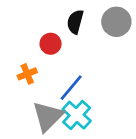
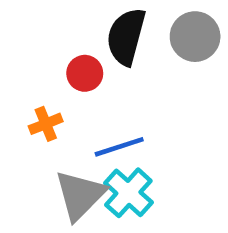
black semicircle: (75, 22) -> (126, 37), size x1.4
blue line: (71, 88) -> (119, 147), turned 32

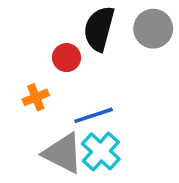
gray triangle: (80, 195) -> (63, 153), turned -48

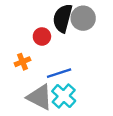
gray circle: (153, 29) -> (83, 18), moved

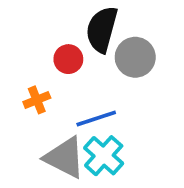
gray circle: (83, 18) -> (135, 57), moved

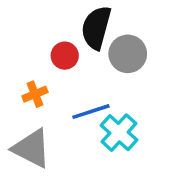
cyan cross: (104, 156) -> (119, 133), moved
gray triangle: (65, 158) -> (31, 148), moved

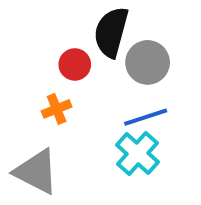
orange cross: (35, 94) -> (57, 109), moved
blue line: (91, 112) -> (146, 117), moved

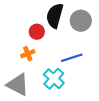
gray circle: (148, 62) -> (81, 21), moved
cyan cross: (137, 153) -> (54, 79), moved

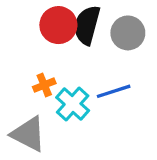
red circle: (37, 32) -> (58, 25), moved, size x1.5
cyan cross: (54, 79) -> (73, 104), moved

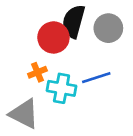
red circle: (58, 25) -> (53, 37), moved
cyan cross: (73, 104) -> (62, 88), turned -32

